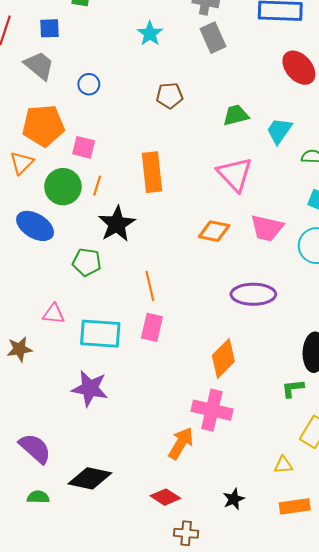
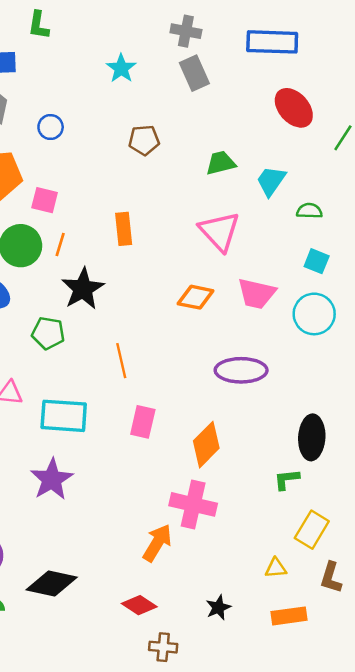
orange rectangle: (152, 172) -> (124, 229), size x0.7
pink rectangle: (152, 327) -> (143, 422), moved
purple star: (90, 388) -> (52, 479), turned 30

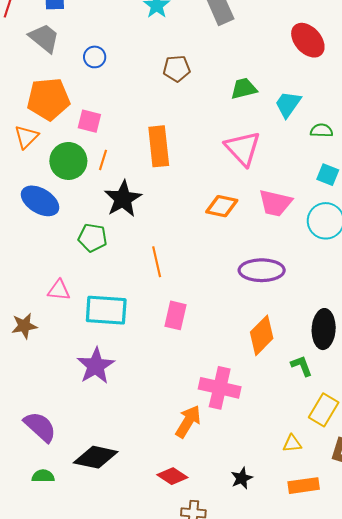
orange rectangle: (124, 229) -> (159, 146), size x1.4
orange diamond: (206, 445) -> (262, 335), moved
green L-shape: (287, 479) -> (302, 366), turned 75

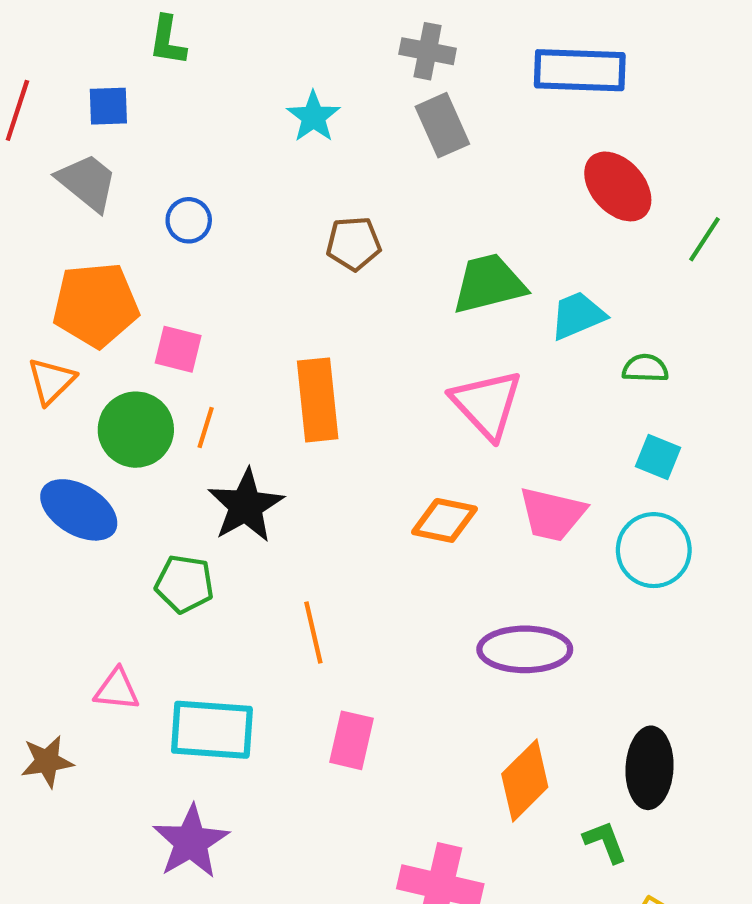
green trapezoid: (244, 89) -> (489, 284), size x1.4
cyan trapezoid: (288, 104) -> (578, 315), turned 32

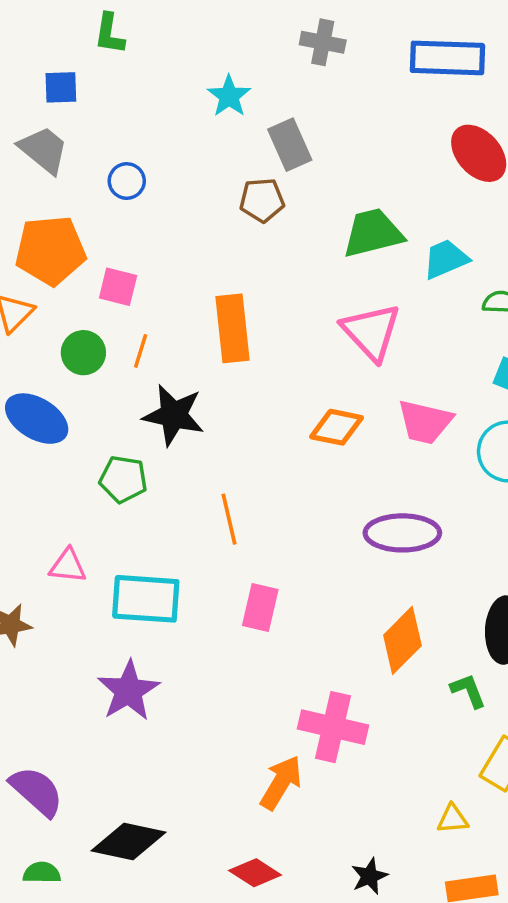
gray rectangle: (442, 125) -> (290, 145), moved
green circle: (136, 430) -> (83, 353), size x0.7
black star: (246, 506) -> (174, 415), turned -30

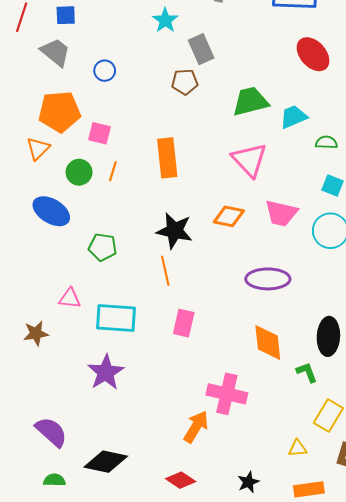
black star: (174, 415) -> (174, 231), moved
orange diamond: (402, 640) -> (268, 343), turned -51

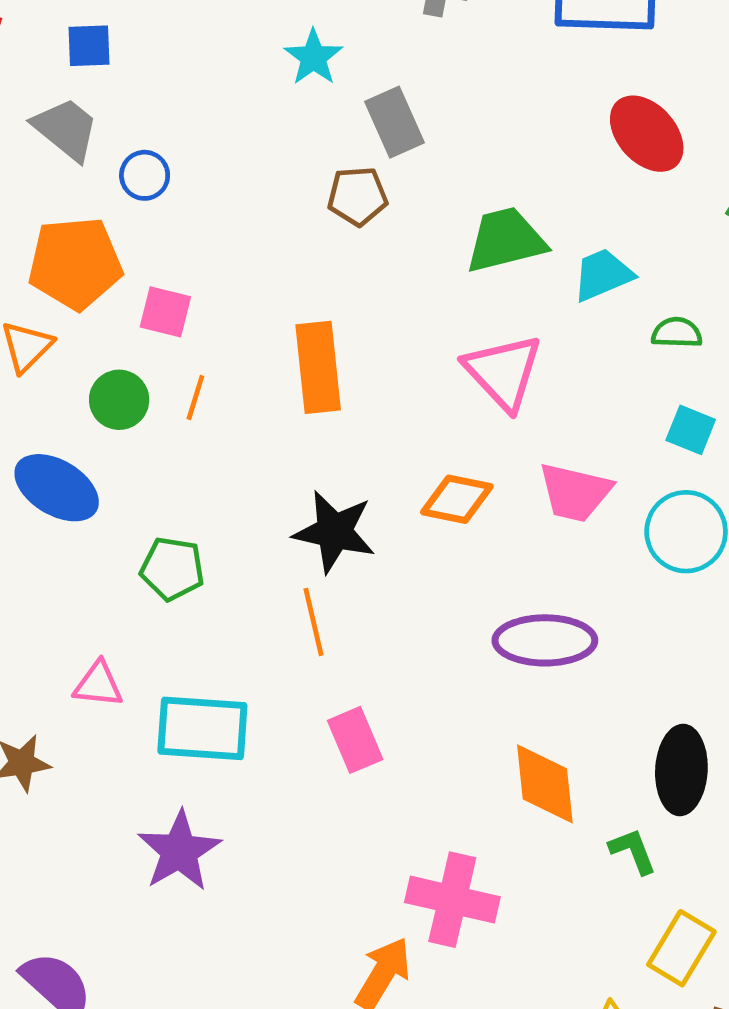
blue circle: (105, 71) -> (145, 175), moved
pink rectangle: (184, 323) -> (355, 740), turned -36

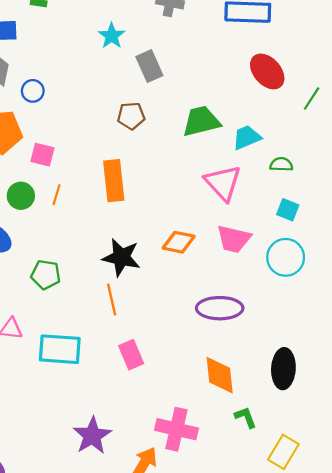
brown pentagon: (357, 196) -> (131, 116), moved
pink triangle: (503, 372) -> (223, 183), moved
purple star: (179, 851) -> (92, 436), moved
green L-shape: (633, 851) -> (246, 417), moved

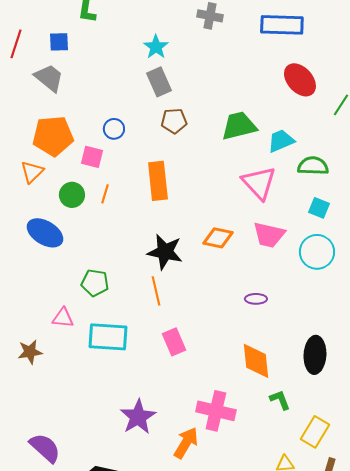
gray rectangle: (149, 66) -> (159, 82), moved
blue circle: (33, 91) -> (114, 129), moved
green semicircle: (281, 164) -> (313, 166), size x1.4
green pentagon: (46, 275) -> (95, 283), moved
purple ellipse: (220, 308) -> (256, 299), size x0.5

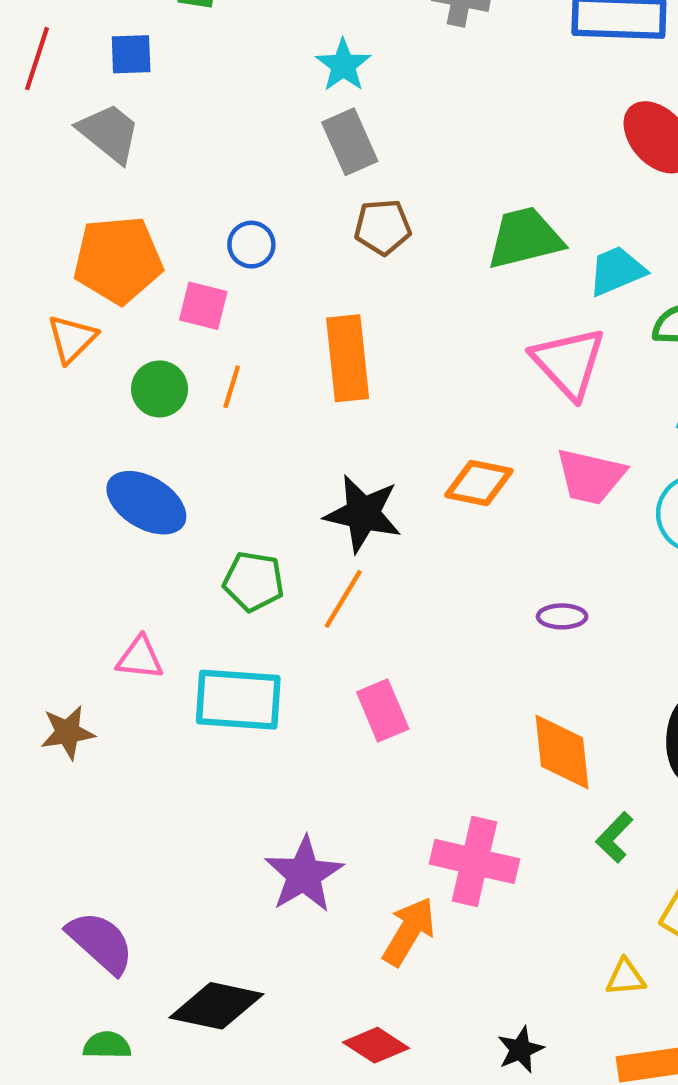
blue ellipse: (45, 233) -> (146, 503), moved
green pentagon: (95, 283) -> (254, 581), moved
orange line: (156, 291) -> (343, 599), turned 44
green L-shape: (280, 400) -> (615, 837), turned -115

